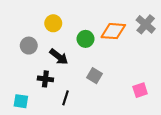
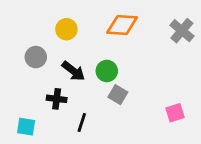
orange diamond: (113, 31) -> (122, 25), moved
green circle: (86, 39) -> (107, 71), moved

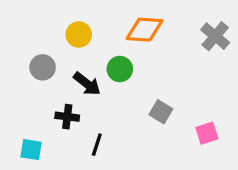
green circle: (107, 71) -> (120, 69), moved
gray square: (118, 95) -> (161, 112), moved

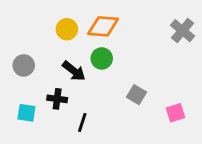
orange diamond: (144, 30) -> (103, 26), moved
gray circle: (43, 67) -> (24, 65), moved
cyan square: (31, 150) -> (26, 113), moved

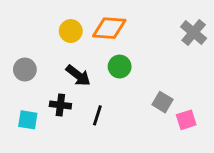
green circle: (102, 58) -> (120, 67), moved
gray square: (137, 95) -> (162, 102), moved
black line: (82, 123) -> (97, 115), moved

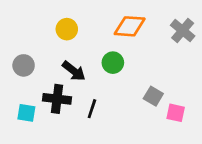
orange diamond: (109, 28) -> (130, 26), moved
black cross: (60, 105) -> (57, 99), size x1.4
pink square: (186, 120) -> (176, 113), turned 30

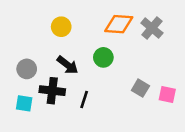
gray cross: (183, 31) -> (152, 28), moved
gray circle: (24, 65) -> (27, 69), moved
pink square: (176, 113) -> (167, 94), moved

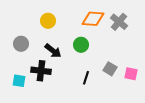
gray circle: (27, 69) -> (21, 44), moved
black line: (84, 100) -> (86, 78), moved

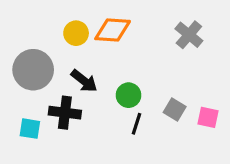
orange diamond: (93, 19) -> (113, 30), moved
gray circle: (21, 44) -> (33, 70), size x1.6
green circle: (81, 45) -> (129, 95), moved

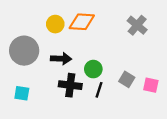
black arrow: (84, 81) -> (61, 59), turned -36
black cross: (65, 113) -> (70, 85), moved

